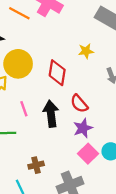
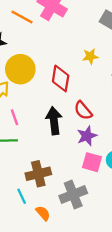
pink line: (24, 109) -> (15, 117), moved
pink square: (88, 154) -> (92, 162), turned -30
brown cross: (36, 165) -> (38, 174), size x1.5

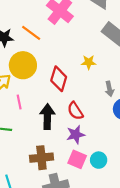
orange line: (22, 17) -> (31, 33), moved
pink line: (15, 117) -> (19, 102), moved
brown cross: (38, 174) -> (41, 158), moved

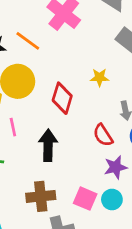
red semicircle: (75, 111) -> (103, 135), moved
purple star: (76, 135) -> (116, 167), moved

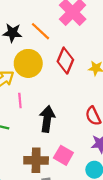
red diamond: (62, 98) -> (65, 61), moved
pink square: (85, 199) -> (63, 155), moved

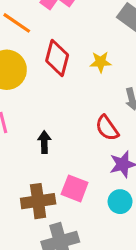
black arrow: (47, 119) -> (44, 142), size x0.6

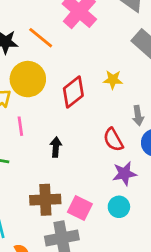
red diamond: (57, 58) -> (73, 92), moved, turned 32
pink square: (75, 188) -> (80, 208), moved

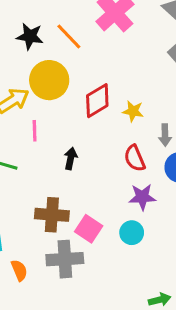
yellow star: (113, 80) -> (133, 111), moved

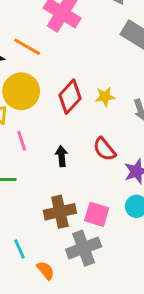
red semicircle: (135, 158) -> (104, 149), moved

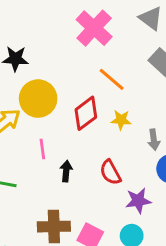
orange line: (27, 47) -> (112, 79), moved
pink line: (22, 141) -> (42, 149), moved

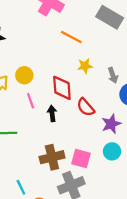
yellow circle: (38, 99) -> (24, 75), moved, size x0.6
red diamond: (86, 113) -> (62, 88), moved, turned -45

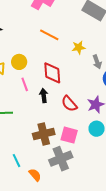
orange line: (71, 37) -> (49, 35), moved
yellow star: (85, 66) -> (79, 47), moved
red semicircle: (86, 107) -> (69, 104), moved

